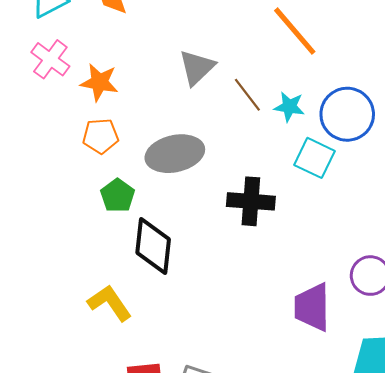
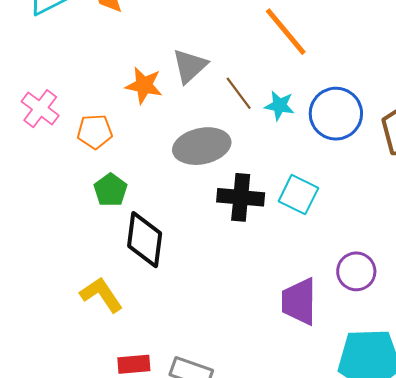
pink cross: (50, 59) -> (40, 109), moved
orange star: (99, 82) -> (144, 85), moved
gray ellipse: (175, 154) -> (202, 146), moved
cyan square: (314, 158) -> (298, 195), moved

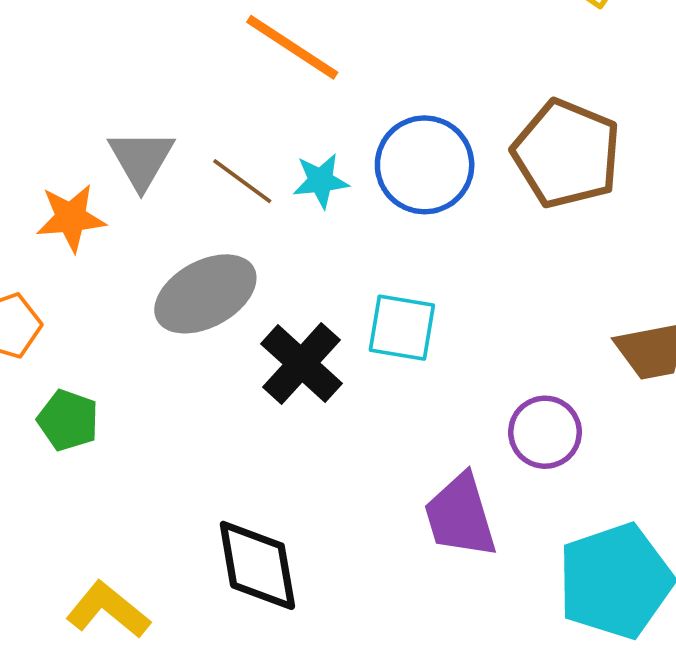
black cross: (241, 197) -> (301, 364), turned -36
black diamond: (145, 240) -> (257, 565), moved

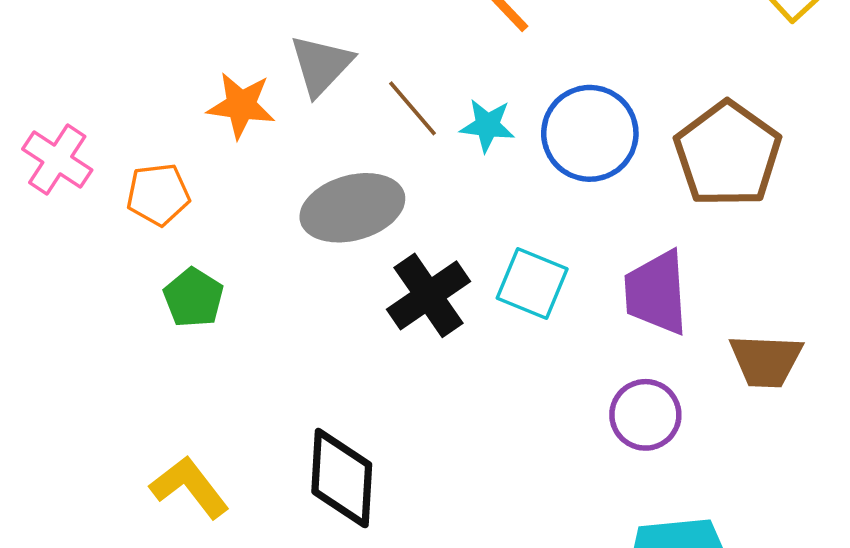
purple trapezoid: (460, 516) -> (656, 293), moved

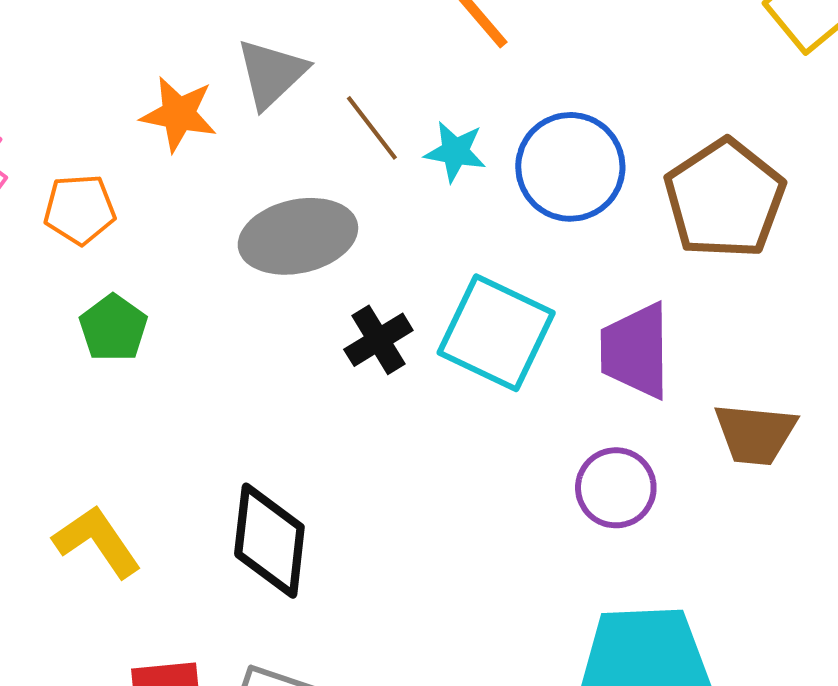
cyan square: (532, 283) -> (496, 333), size x1.4
black cross: (428, 295) -> (378, 340), size x0.7

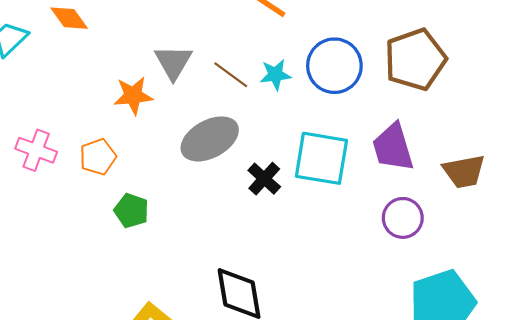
brown pentagon: (725, 199) -> (415, 60), turned 30

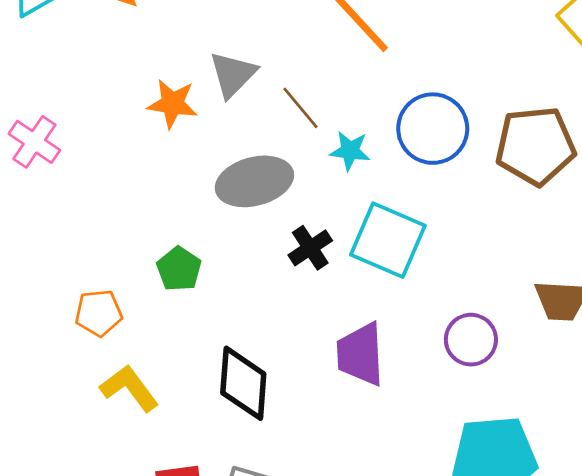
cyan star: (275, 75) -> (350, 151), moved
purple trapezoid: (393, 147) -> (360, 354), moved
orange pentagon: (98, 157) -> (99, 313), moved
green pentagon: (131, 211) -> (179, 269), moved

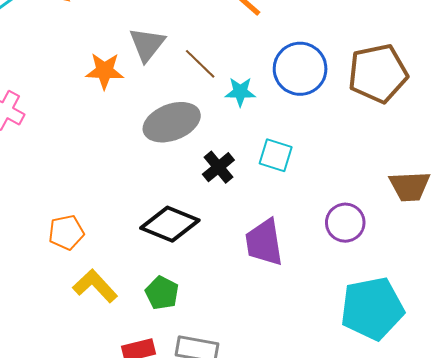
cyan square: (388, 240) -> (276, 155), size x0.6
green pentagon: (179, 269) -> (162, 293), moved
black diamond: (243, 383) -> (170, 224), moved, turned -66

